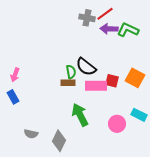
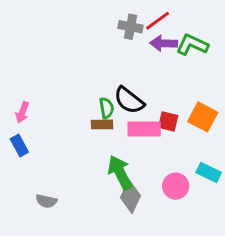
gray diamond: (59, 141) -> (131, 197), moved

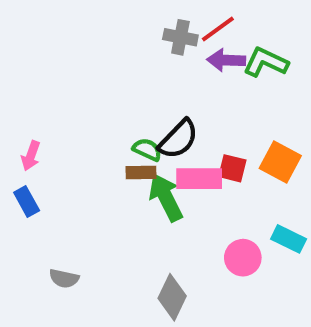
black semicircle: (129, 100) -> (178, 139), turned -84
green semicircle: (106, 108) -> (147, 150), turned -55
green arrow: (120, 173) -> (166, 197), moved
gray diamond: (131, 197) -> (172, 297), moved

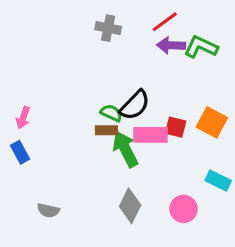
gray cross: (180, 37) -> (108, 28), moved
pink circle: (243, 258) -> (184, 209), moved
gray diamond: (172, 297) -> (130, 206), moved

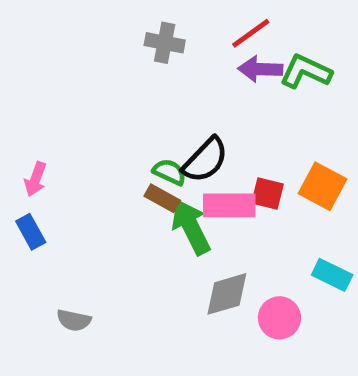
brown rectangle: (106, 130) -> (162, 198), turned 30
gray diamond: (130, 206) -> (227, 294), moved, turned 48

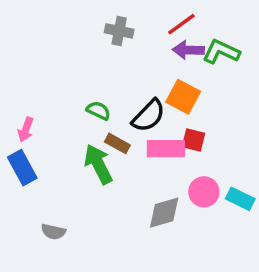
green semicircle: (169, 172) -> (98, 111), moved
orange square: (323, 186) -> (183, 97), moved
green arrow: (191, 227) -> (98, 164), moved
blue rectangle: (31, 232) -> (22, 168), size x1.4
pink circle: (279, 318) -> (204, 192), moved

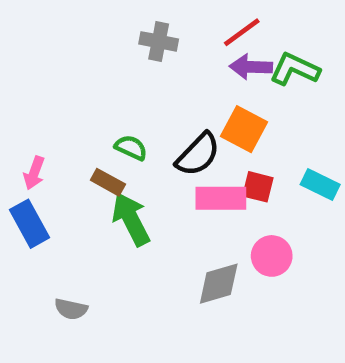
brown rectangle: (117, 143) -> (108, 182), moved
cyan rectangle: (240, 199) -> (320, 184), moved

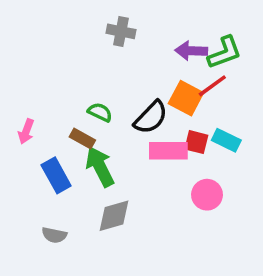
red line: (242, 32) -> (212, 86), moved
green L-shape: (295, 69) -> (225, 52), turned 135
cyan rectangle: (320, 184) -> (226, 140), moved
blue rectangle: (29, 224) -> (56, 175), moved
gray diamond: (219, 284) -> (114, 216), moved

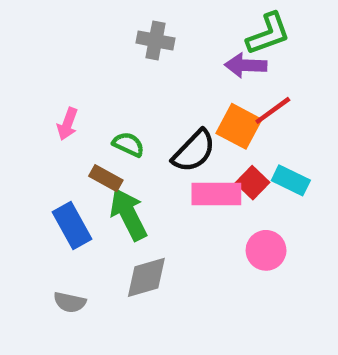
green L-shape: (225, 52) -> (268, 34), moved
pink arrow: (26, 131) -> (67, 124), moved
red square: (196, 142) -> (252, 183), turned 30

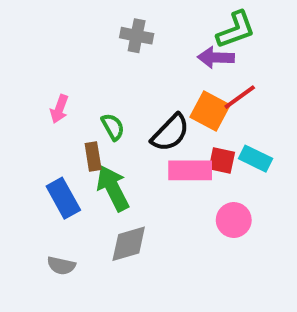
green semicircle: (128, 144) -> (113, 127), turned 36
brown rectangle: (106, 178) -> (93, 157), turned 52
red square: (252, 183) -> (222, 161), turned -32

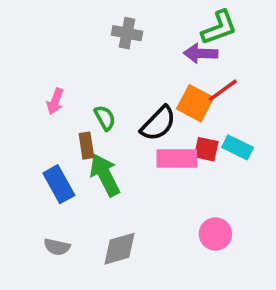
pink circle: (234, 220) -> (215, 234), moved
gray diamond: (129, 244) -> (120, 249), moved

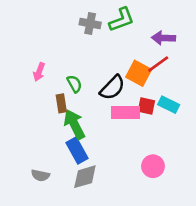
green L-shape: (219, 28) -> (122, 20), moved
purple arrow: (201, 53) -> (163, 38), moved
blue rectangle: (59, 184) -> (77, 151), moved

